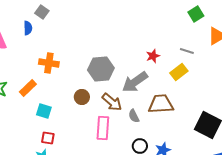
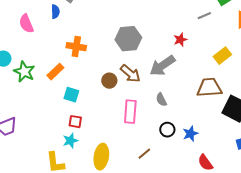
gray line: (187, 51) -> (204, 16), moved, turned -40
gray hexagon: (101, 69) -> (128, 39), moved
yellow rectangle: (179, 72) -> (222, 56), moved
brown arrow: (112, 102) -> (130, 74), moved
brown trapezoid: (161, 104) -> (209, 88), moved

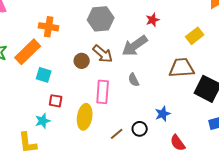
orange rectangle: (55, 72) -> (28, 52), size x1.5
red square: (75, 122) -> (56, 101), moved
black circle: (167, 130) -> (140, 129), moved
yellow ellipse: (101, 157) -> (85, 117), moved

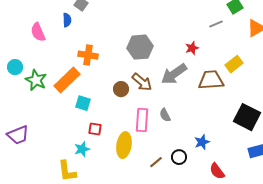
brown trapezoid: (182, 68) -> (211, 80), moved
gray semicircle: (134, 80) -> (165, 115), moved

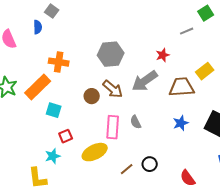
red square: (95, 129) -> (66, 136), turned -32
blue star: (202, 142) -> (181, 123), moved
yellow ellipse: (124, 145) -> (95, 152), turned 55

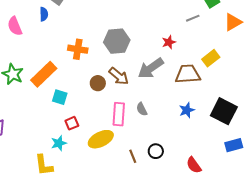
orange cross: (59, 62) -> (78, 49), moved
brown line: (127, 169) -> (133, 156), turned -72

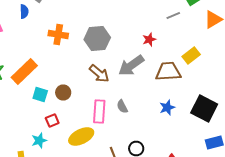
orange cross: (78, 49) -> (58, 34), moved
brown circle: (98, 83) -> (63, 92), moved

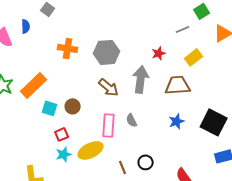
blue semicircle: (24, 12) -> (26, 26), moved
yellow rectangle: (191, 56) -> (194, 57), moved
gray arrow: (131, 66) -> (141, 79), turned 132
cyan star: (39, 140) -> (64, 154), moved

